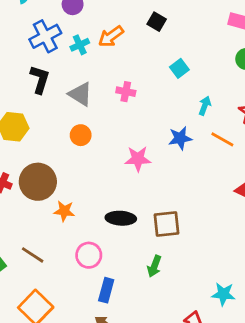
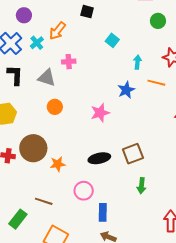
pink cross: (126, 92) -> (69, 62), moved
green arrow: (154, 266) -> (141, 186), moved

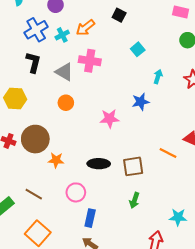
pink cross: (69, 62) -> (90, 61), size x1.5
orange line: (156, 83) -> (168, 153), moved

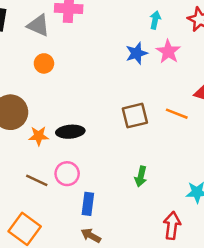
pink star: (110, 119) -> (168, 52), moved, turned -30
black ellipse: (99, 164) -> (70, 132), moved
brown square: (133, 166) -> (135, 116), moved
brown line: (34, 194) -> (37, 180), moved

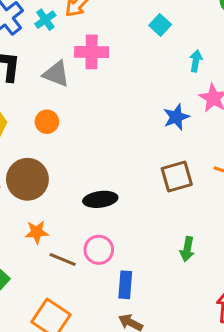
blue star: (137, 53) -> (176, 117), moved
orange circle: (44, 63) -> (47, 122), moved
orange star: (39, 136) -> (37, 232), moved

